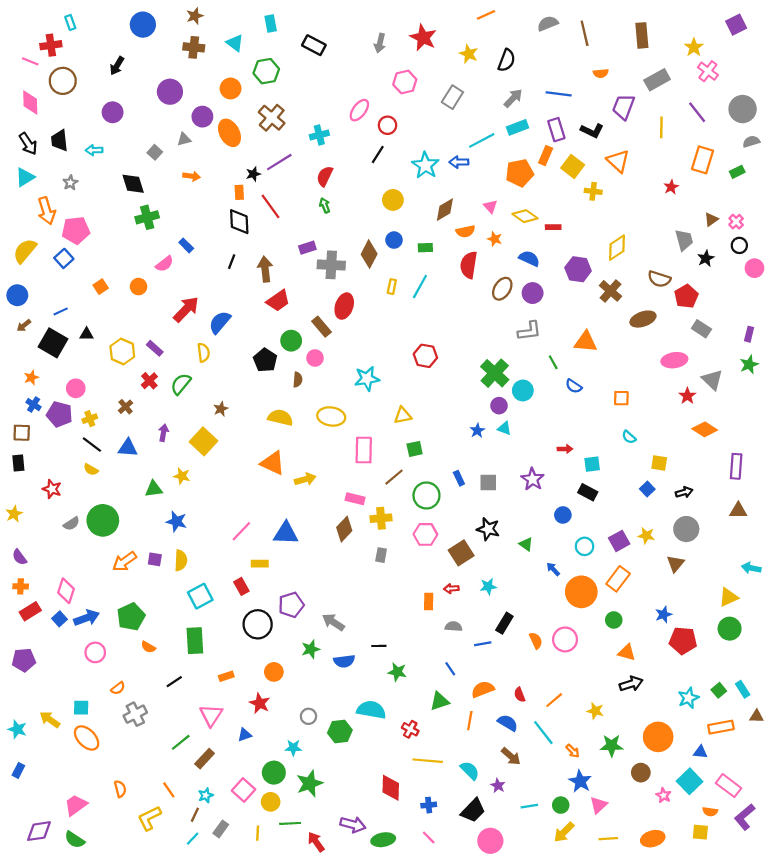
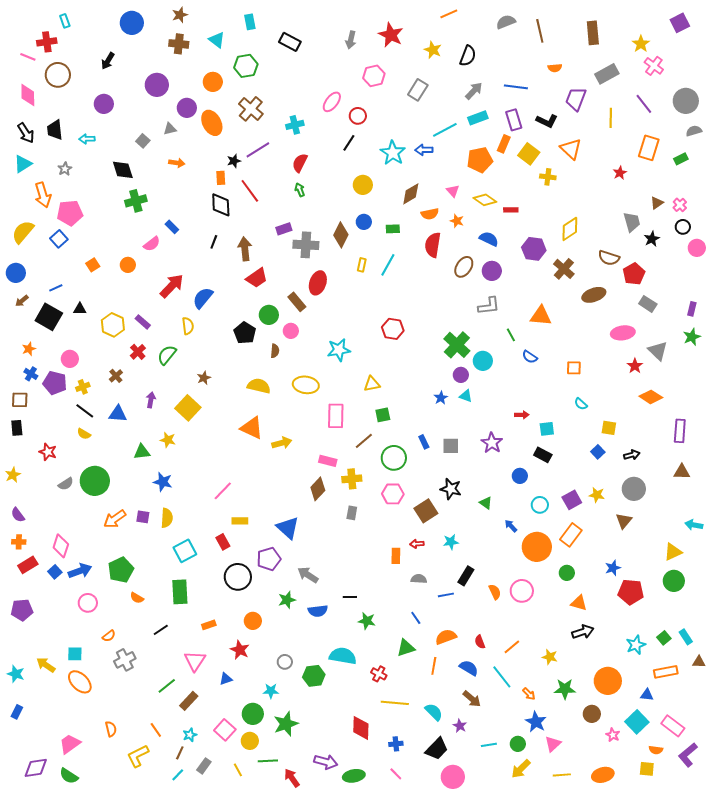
blue triangle: (286, 533) -> (288, 528), moved, turned 40
yellow line: (258, 833) -> (238, 770), turned -32

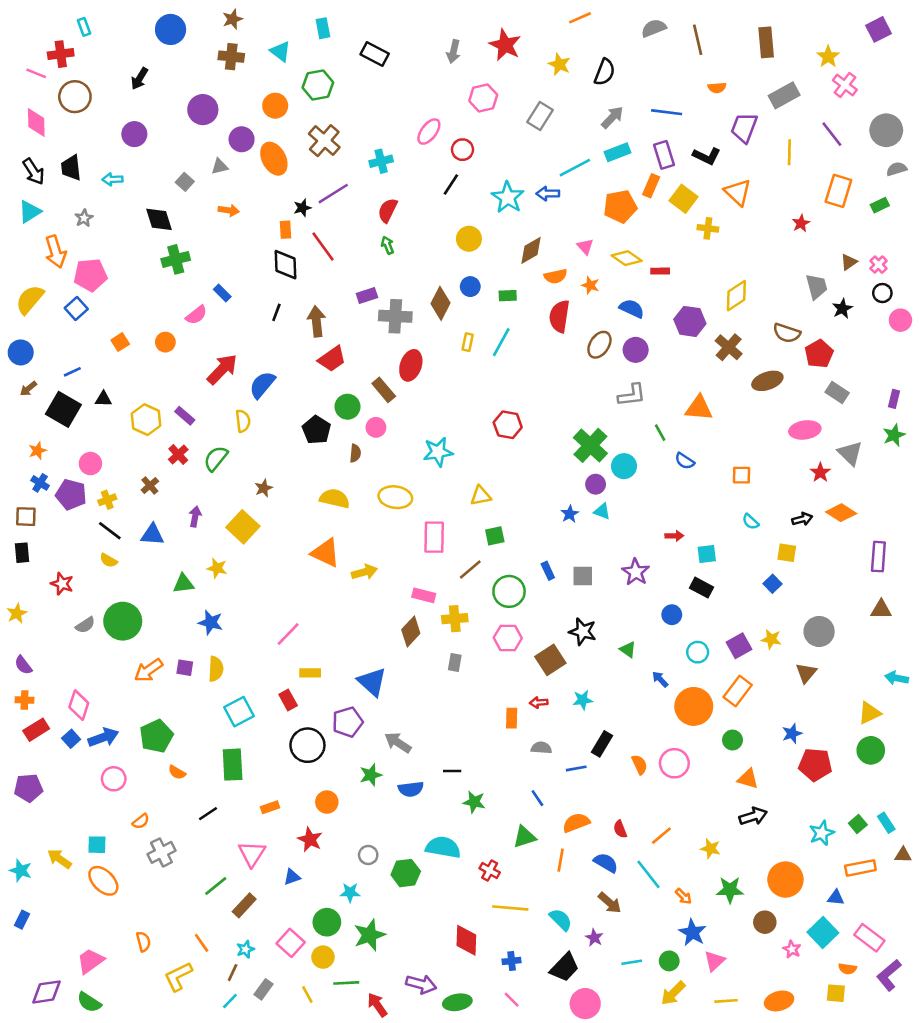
black arrow: (632, 455) -> (802, 519), moved

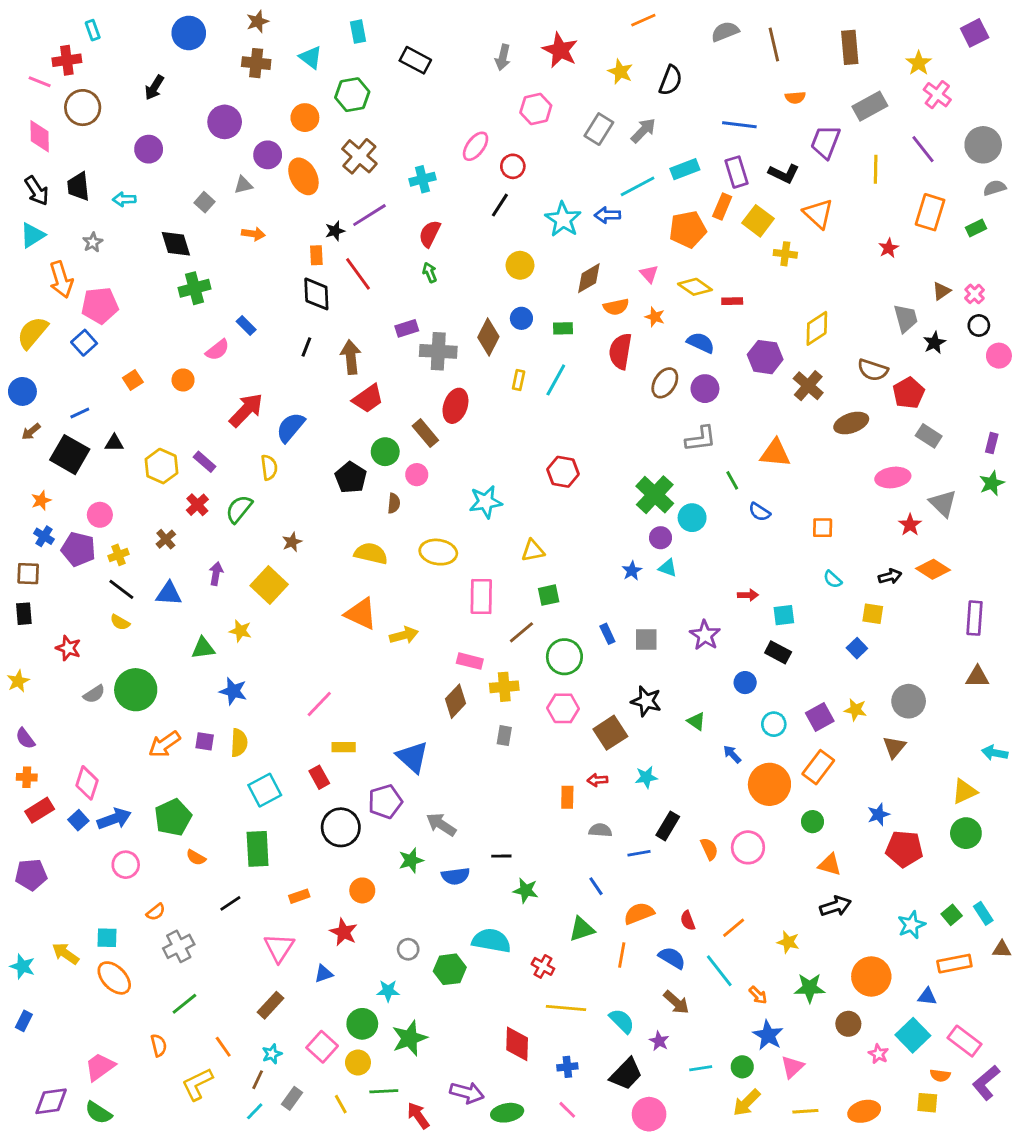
gray arrow: (612, 117) -> (643, 130), moved
green line: (216, 886) -> (184, 1004), moved

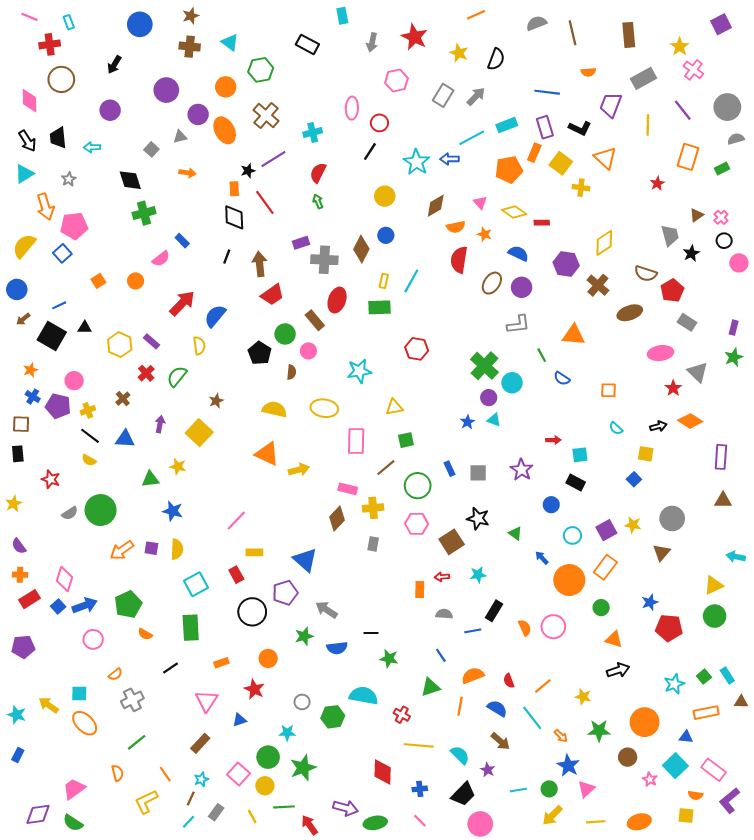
cyan rectangle: (358, 32) -> (342, 16), moved
pink line: (40, 82) -> (29, 17), moved
pink ellipse: (476, 146) -> (352, 108), turned -35
green rectangle: (563, 328) -> (379, 307), moved, size x1.5

